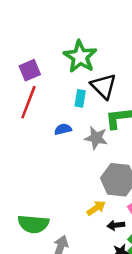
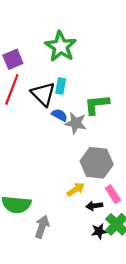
black triangle: (104, 86) -> (43, 94), moved
blue semicircle: (63, 129) -> (59, 115), moved, turned 42

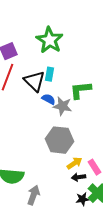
gray hexagon: (97, 163) -> (60, 140), moved
yellow arrow: (76, 189) -> (75, 163), moved

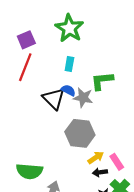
black triangle: (35, 81) -> (54, 99), moved

